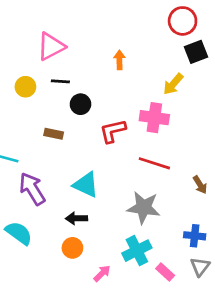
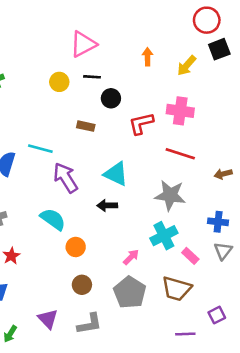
yellow arrow: (173, 84) -> (187, 66), moved
brown arrow: (200, 185) -> (223, 174), turned 108
orange circle: (72, 248) -> (76, 247), moved

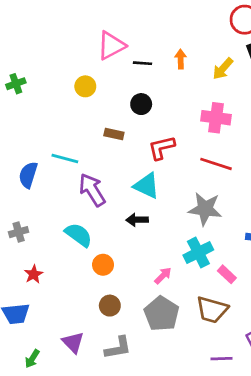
black line: (92, 77) -> (143, 63), moved
red L-shape: (141, 123) -> (162, 148), moved

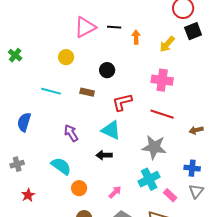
black line: (143, 63) -> (114, 27), moved
green cross: (16, 84) -> (15, 55), turned -32
cyan line: (65, 159) -> (51, 91), moved
purple arrow: (92, 190) -> (71, 133), size x0.7
pink arrow: (163, 276) -> (115, 192), moved

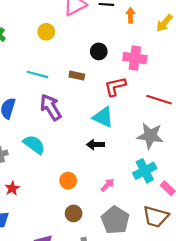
yellow circle: (66, 57) -> (46, 32), moved
pink cross: (162, 80) -> (135, 58), moved
purple arrow: (71, 133) -> (51, 107), moved, size x1.4
cyan semicircle: (61, 166) -> (34, 145), moved

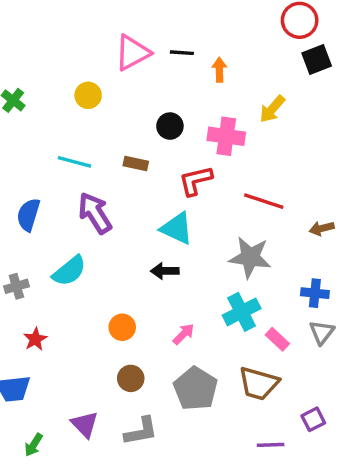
yellow arrow: (164, 23) -> (272, 109), moved
cyan semicircle: (34, 145) -> (69, 271), turned 105

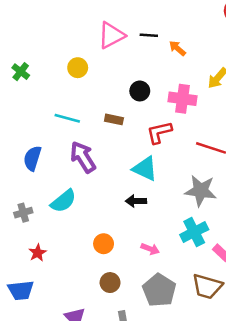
orange arrow: (219, 70) -> (177, 48), turned -48
pink arrow: (184, 334) -> (150, 249), turned 66

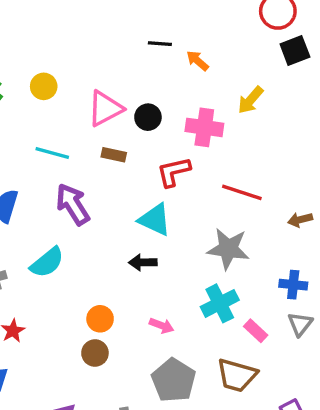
pink triangle: (111, 35) -> (105, 109), moved
yellow circle: (78, 68) -> (44, 86), moved
brown circle: (110, 283) -> (95, 353), moved

